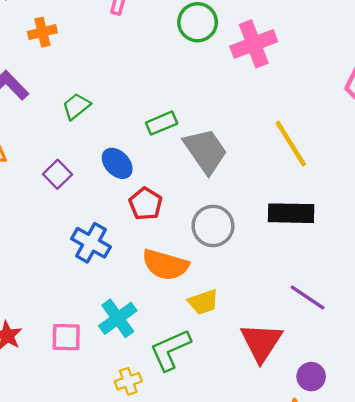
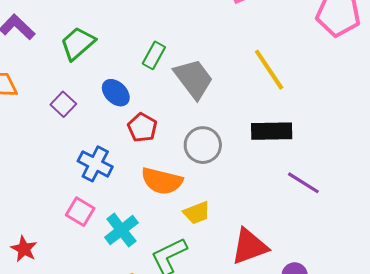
green trapezoid: (76, 106) -> (78, 43), size x1.4
green rectangle: (162, 123) -> (154, 55), turned -36
purple line: (308, 297) -> (303, 183), moved
pink square: (66, 337) -> (80, 212), moved, turned 32
red triangle: (261, 342) -> (249, 246), turned 39

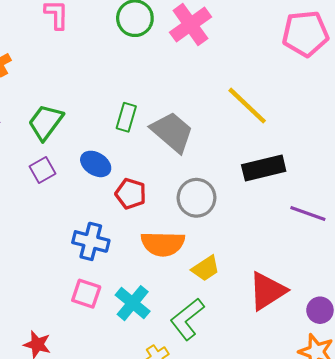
purple square: (63, 104) -> (43, 170), moved, turned 30

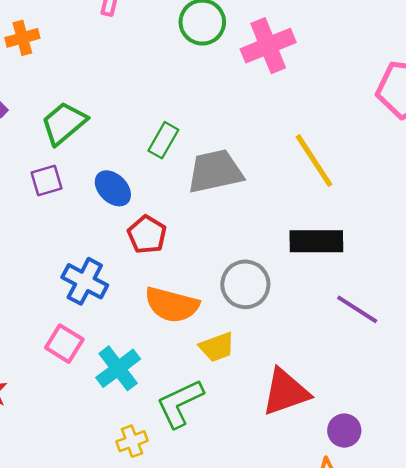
gray trapezoid: (172, 132) -> (215, 171), turned -66
gray circle: (197, 198) -> (245, 284), moved

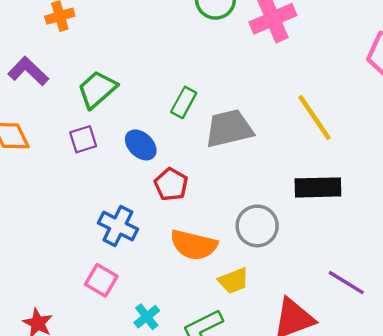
purple line: (357, 309) -> (346, 283), moved
cyan cross: (118, 368) -> (147, 317), moved, size x0.7

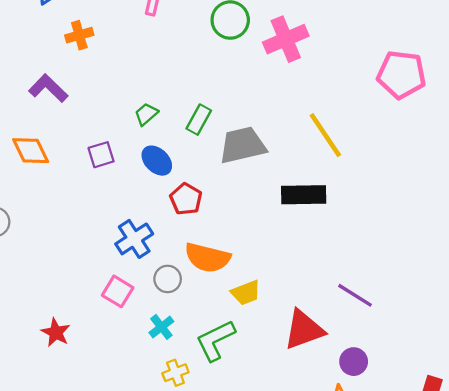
green trapezoid: (97, 89) -> (146, 114), moved, size x0.6
black rectangle: (318, 187) -> (304, 195), moved
blue cross: (118, 226) -> (134, 239), turned 30
gray circle: (257, 226) -> (168, 279), moved, size x0.7

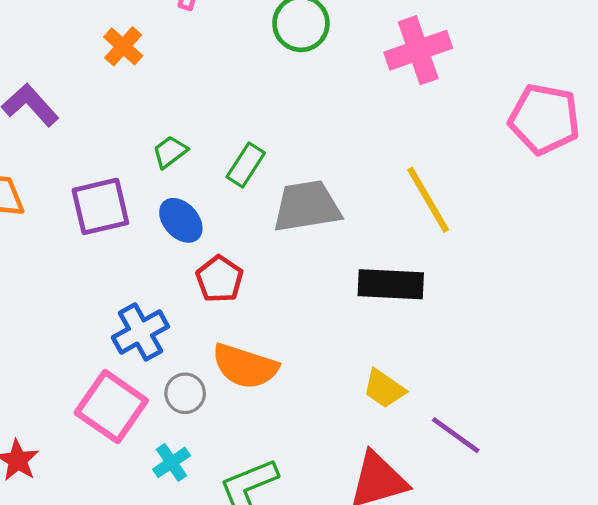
orange cross: (79, 35) -> (123, 46), moved, turned -36
pink cross: (286, 39) -> (418, 50), moved
purple square: (101, 155) -> (100, 206), size x1.5
pink square: (118, 291) -> (111, 407), size x1.5
yellow trapezoid: (246, 293) -> (384, 389), moved, turned 52

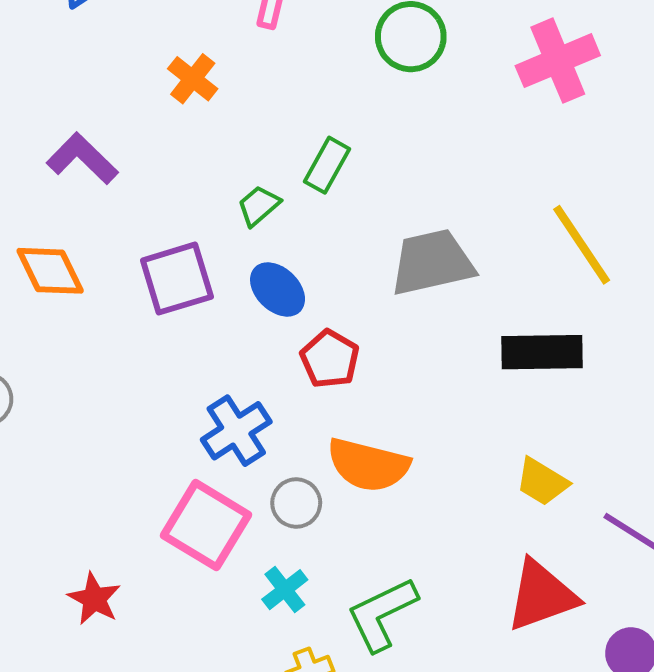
green rectangle: (246, 165) -> (327, 165), moved

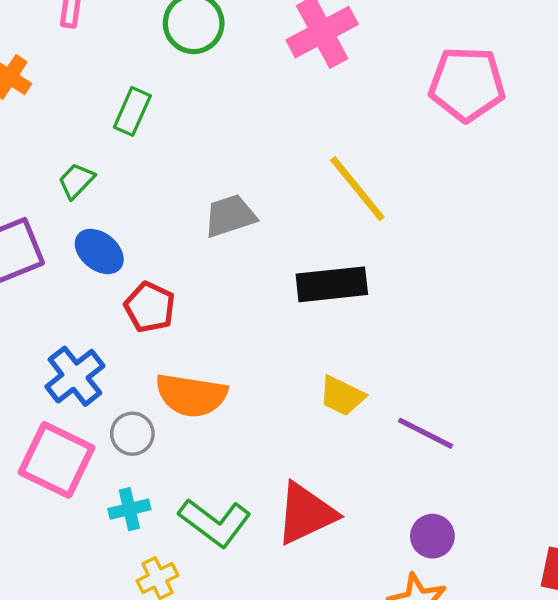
green rectangle: (327, 165) -> (132, 111), moved
gray trapezoid: (432, 262) -> (230, 216), size x0.7
cyan cross: (285, 590) -> (129, 509), turned 30
red triangle: (542, 595) -> (306, 514), moved
green L-shape: (382, 614) -> (215, 522), turned -112

